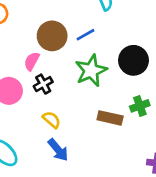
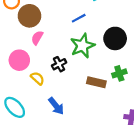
brown circle: (52, 36) -> (29, 16), moved
black cross: (43, 84) -> (59, 64), moved
yellow semicircle: (52, 120) -> (37, 78), moved

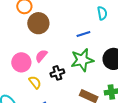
pink semicircle: (37, 38) -> (41, 56), moved

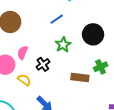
green star: (82, 60) -> (63, 45), size x0.7

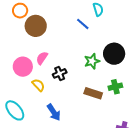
blue line: (57, 19) -> (83, 24), moved, turned 64
green star: (63, 45) -> (92, 61), moved

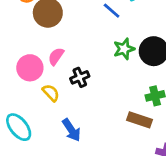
green star: (92, 61) -> (124, 49), moved
brown rectangle: (93, 93) -> (139, 120), moved

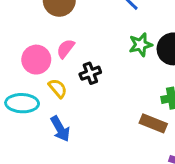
cyan ellipse: (19, 127) -> (22, 103), moved, turned -52
blue arrow: (71, 130) -> (60, 129), moved

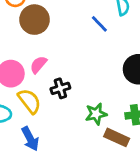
green star: (141, 45) -> (96, 114), moved
yellow semicircle: (58, 88) -> (29, 101), size x1.4

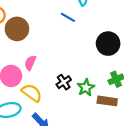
black cross: (60, 88) -> (64, 82), moved

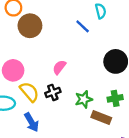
pink semicircle: (30, 63) -> (59, 67), moved
black cross: (64, 82) -> (53, 92), moved

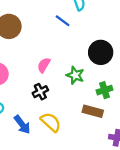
yellow semicircle: (29, 92) -> (51, 122), moved
green star: (84, 99) -> (75, 75), moved, turned -30

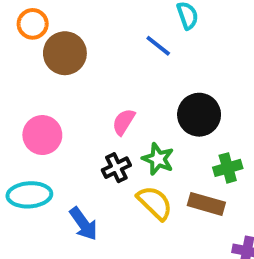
black circle: (101, 52) -> (199, 115), moved
green star: (75, 75) -> (158, 159), moved
yellow semicircle: (51, 122) -> (155, 203), moved

